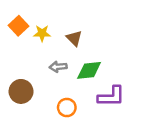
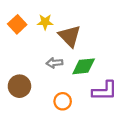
yellow star: (42, 33) -> (45, 22), moved
brown triangle: (74, 38) -> (70, 36), size x1.5

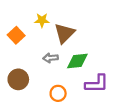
orange square: (17, 24) -> (16, 35), moved
brown triangle: (70, 36) -> (64, 33), turned 30

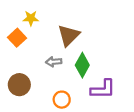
yellow star: (42, 20) -> (31, 18), moved
green diamond: (77, 61) -> (82, 65), turned -55

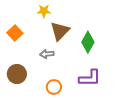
yellow star: (31, 18) -> (44, 11), moved
green diamond: (82, 65) -> (88, 42), moved

